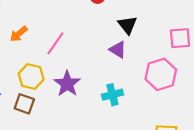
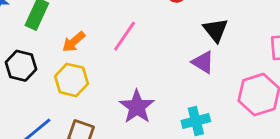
pink line: (55, 43) -> (125, 36), moved
yellow hexagon: (31, 77) -> (71, 80), moved

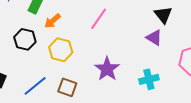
orange arrow: (74, 42) -> (53, 21), moved

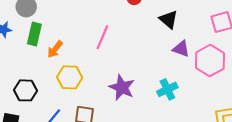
purple triangle: (154, 38) -> (181, 49), moved
black hexagon: (25, 39) -> (25, 90), moved

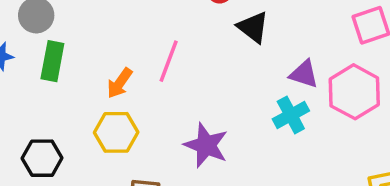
black triangle: (169, 19) -> (253, 27), moved
orange arrow: (55, 49) -> (120, 83), moved
cyan cross: (167, 89) -> (291, 115), moved

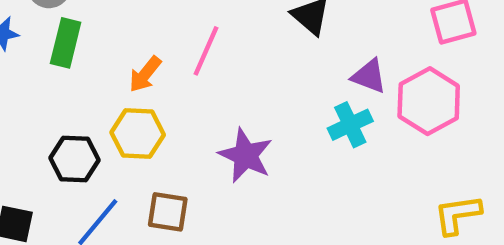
black hexagon: (42, 158) -> (75, 159), moved

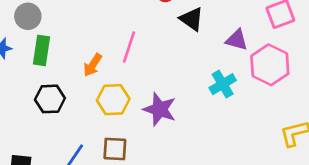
purple triangle: (369, 76) -> (237, 40), moved
yellow hexagon: (138, 134) -> (113, 100), moved
black hexagon: (75, 159) -> (50, 99), moved

